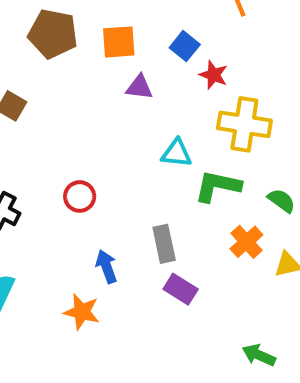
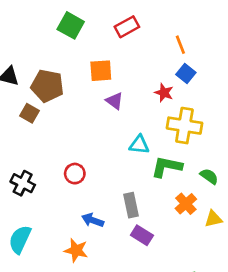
brown pentagon: (53, 34) -> (47, 86), moved
blue square: (185, 46) -> (186, 73), moved
purple triangle: (139, 87) -> (115, 101), turned 30
blue arrow: (106, 266) -> (93, 220), turned -50

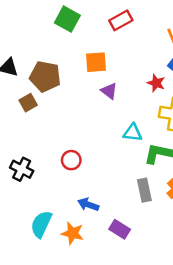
brown square: (30, 113) -> (28, 103), turned 30
gray rectangle: (131, 205) -> (144, 190), moved
purple rectangle: (142, 235) -> (120, 229), moved
cyan semicircle: (20, 239) -> (41, 224), moved

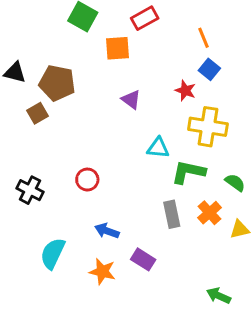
orange square: (96, 62) -> (117, 48), moved
orange star: (73, 233) -> (102, 272), moved

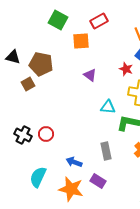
red circle: (87, 180) -> (46, 134), moved
gray rectangle: (172, 214) -> (106, 151), moved
orange star: (102, 272) -> (71, 189), size x1.4

